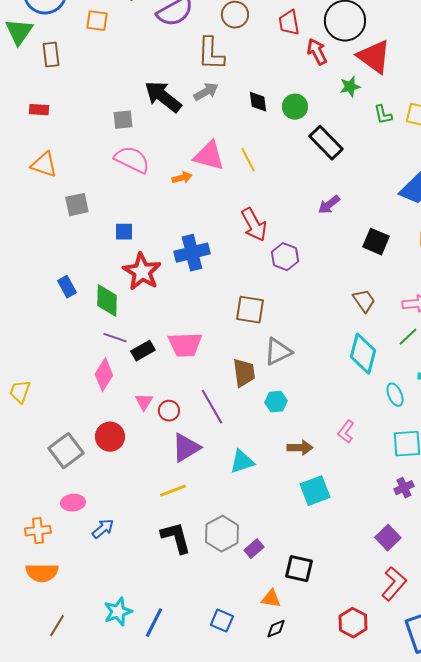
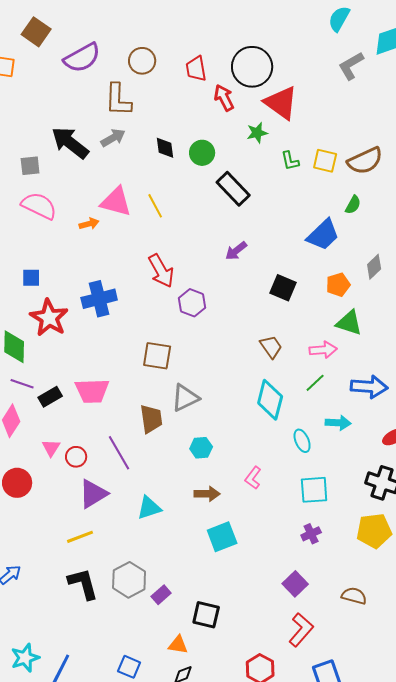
cyan hexagon: (276, 402) -> (201, 448), moved

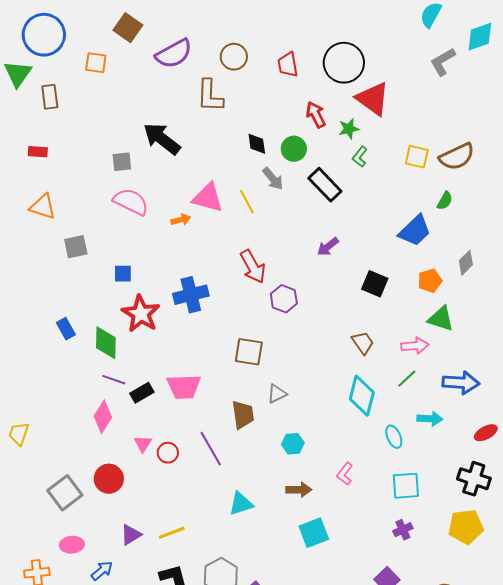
red arrow: (224, 98) -> (316, 115), moved
gray arrow: (113, 138) -> (273, 179), moved, turned 80
green L-shape: (290, 161) -> (360, 157), moved, turned 50
gray triangle: (185, 398) -> (277, 394), size x0.7
purple triangle: (93, 494) -> (131, 535), moved, size x0.7

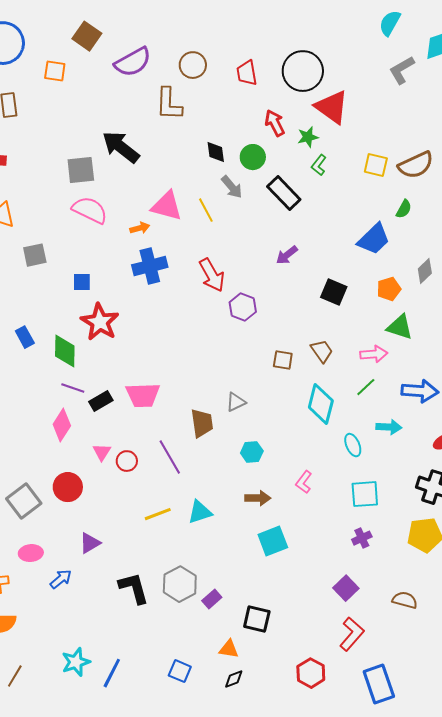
gray square: (122, 162) -> (81, 170), size x1.4
blue cross: (191, 295) -> (150, 266), moved
brown square: (249, 352) -> (283, 360), moved, size x0.7
yellow line: (172, 533) -> (158, 514), moved

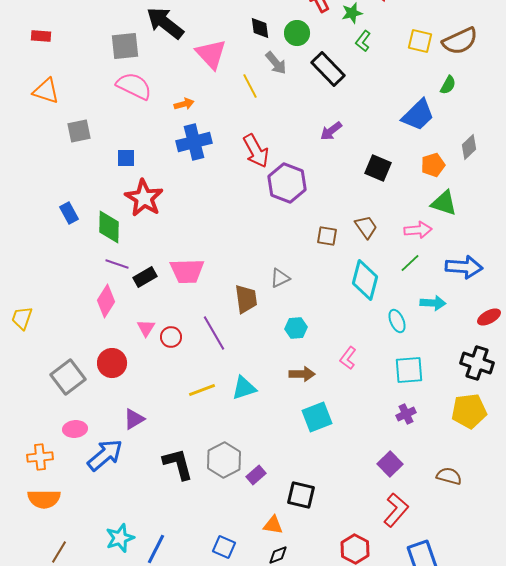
pink triangle: (167, 206) -> (211, 54), moved, turned 32
purple hexagon: (243, 307) -> (287, 183), size x1.4
blue arrow: (61, 579) -> (105, 455), size x1.6

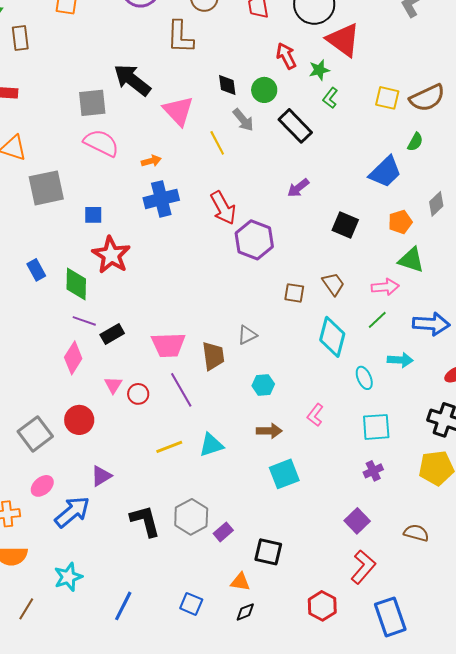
gray square: (79, 131) -> (46, 188), size x1.5
pink trapezoid: (187, 271) -> (168, 345), moved
pink ellipse: (75, 429) -> (42, 486), turned -35
cyan star: (120, 538) -> (68, 577), moved

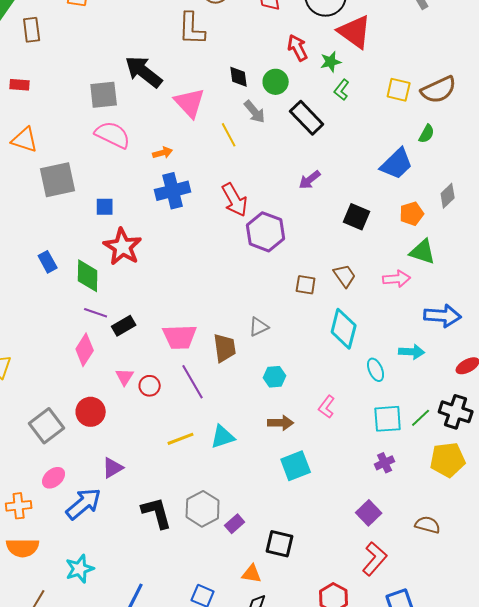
green line: (377, 320) -> (421, 418), moved

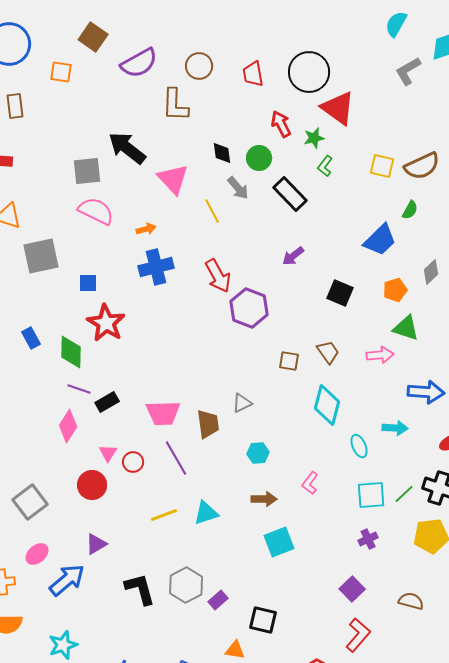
red circle: (91, 412) -> (92, 485), moved

